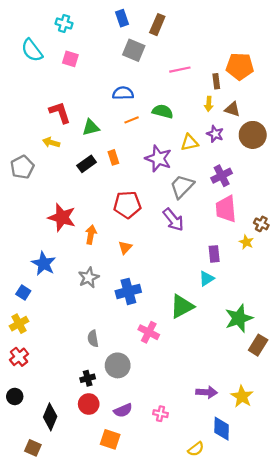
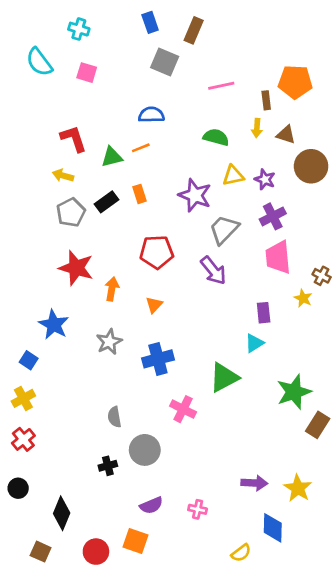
green semicircle: (163, 111) -> (216, 137), moved
orange line: (132, 120) -> (141, 148), moved
purple star: (215, 134) -> (265, 179), moved
gray pentagon: (22, 167) -> (71, 212), moved
red circle: (89, 404) -> (96, 552), moved

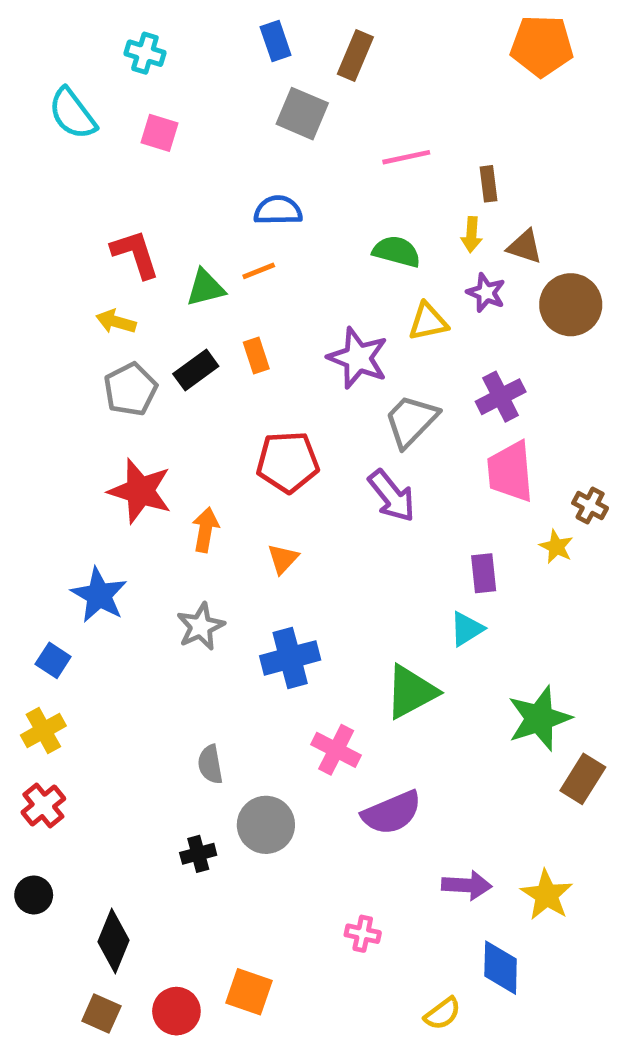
orange pentagon: (295, 82) -> (542, 46), moved
purple star: (265, 179) -> (486, 293), moved
purple semicircle: (151, 505) -> (392, 813), moved, size x1.4
brown square: (41, 552) -> (101, 1014), moved

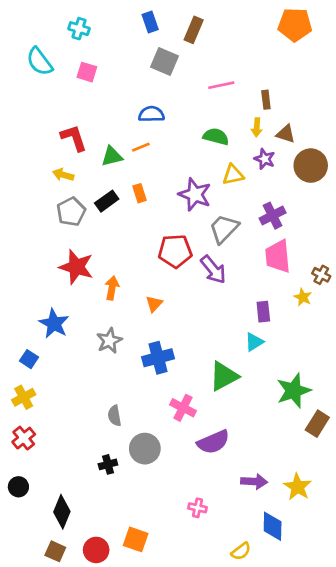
red pentagon: (288, 462) -> (175, 251), moved

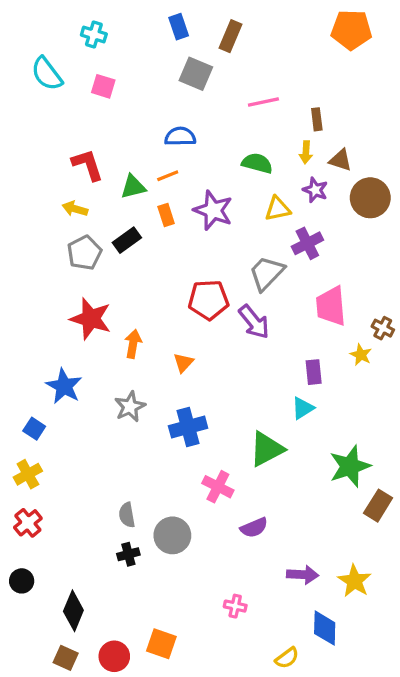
orange rectangle: (140, 193) -> (166, 215), moved
purple star: (195, 194) -> (213, 210), moved
purple cross: (273, 216) -> (307, 243), moved
gray semicircle: (115, 416) -> (127, 515), moved
purple semicircle: (213, 442) -> (254, 528), size x0.7

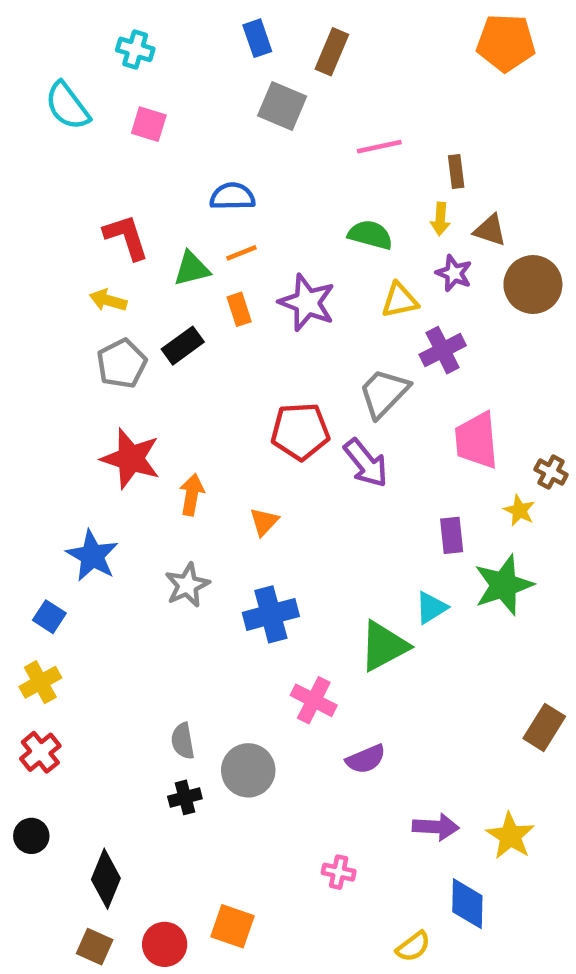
blue semicircle: (180, 137) -> (232, 196), moved
cyan triangle: (303, 408) -> (431, 608), moved
green star: (350, 466) -> (504, 585), moved

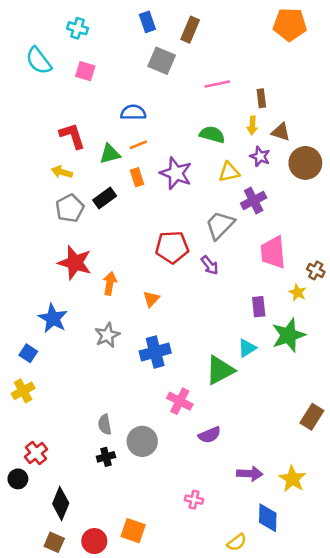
purple arrow: (366, 463) -> (210, 265), size x0.7
red cross: (40, 752) -> (36, 453), moved

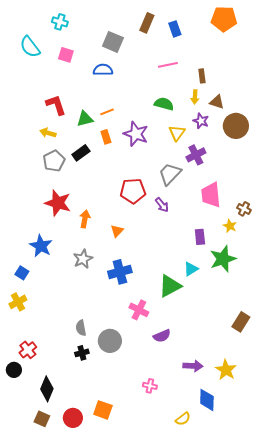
blue rectangle: (147, 22) -> (175, 29), moved
gray square: (162, 61) -> (113, 42), moved
blue semicircle: (133, 112) -> (103, 70), moved
yellow triangle: (229, 172) -> (177, 133), turned -42

